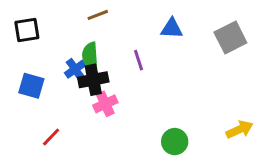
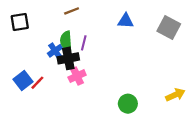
gray square: (230, 38) -> (169, 28), turned -35
purple line: (138, 60) -> (84, 43), moved, turned 32
blue square: (31, 86) -> (23, 80), moved, turned 36
red line: (51, 137) -> (37, 83), moved

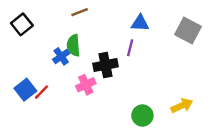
black square: (20, 22) -> (22, 24), turned -30
purple line: (84, 43) -> (130, 48), moved
black cross: (68, 58) -> (105, 65), moved
yellow arrow: (175, 95) -> (182, 106), moved

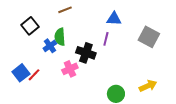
black square: (22, 24) -> (30, 26), moved
gray square: (188, 31) -> (149, 37), moved
black cross: (105, 65) -> (86, 53), turned 30

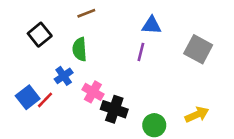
blue cross: (50, 46) -> (64, 76), moved
black cross: (86, 53) -> (114, 109), moved
pink cross: (70, 69) -> (93, 92), turned -35

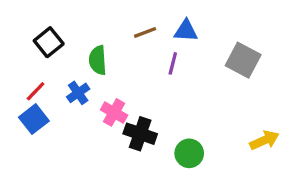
brown line: (86, 13) -> (145, 32), moved
red line: (45, 100) -> (36, 91), moved
yellow arrow: (197, 115) -> (264, 140), moved

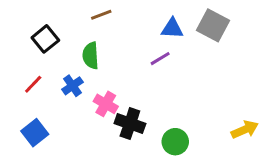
brown line: (145, 32) -> (101, 15), moved
gray square: (243, 60) -> (213, 25), moved
purple line: (173, 63) -> (160, 59), turned 45
blue square: (34, 119) -> (35, 133), moved

